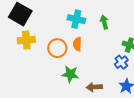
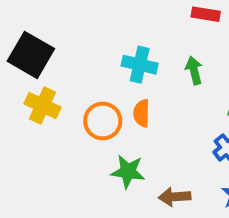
yellow cross: (26, 40) -> (43, 105), turned 30

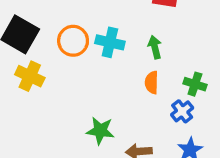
orange semicircle: (142, 113) -> (152, 82), moved
orange circle: (103, 121) -> (73, 41), moved

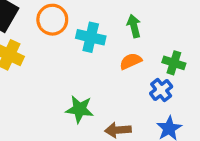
cyan cross: (110, 42) -> (91, 37), moved
orange semicircle: (152, 82) -> (131, 61), turned 65

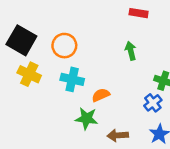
cyan cross: (91, 37) -> (72, 79), moved
orange semicircle: (131, 61) -> (101, 95), moved

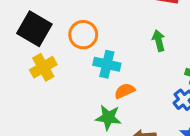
yellow cross: (29, 74) -> (43, 67), turned 35
cyan cross: (72, 79) -> (107, 64), moved

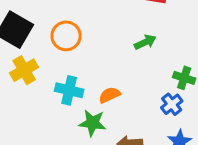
green arrow: (159, 41) -> (145, 42), turned 78
cyan cross: (107, 64) -> (69, 90), moved

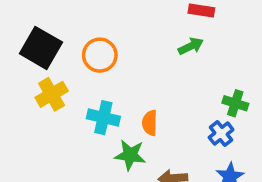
green arrow: (145, 42) -> (191, 46), moved
orange semicircle: (110, 95) -> (150, 123), turned -65

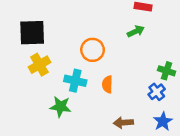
black square: (41, 48) -> (32, 33), turned -32
orange circle: (100, 55) -> (93, 50), moved
green star: (130, 155) -> (60, 107), moved

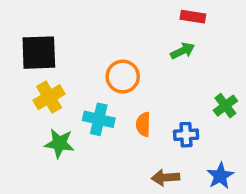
green cross: (167, 71) -> (225, 106), turned 35
blue cross: (157, 92) -> (186, 135), moved, turned 35
green star: (60, 107) -> (59, 143), moved

